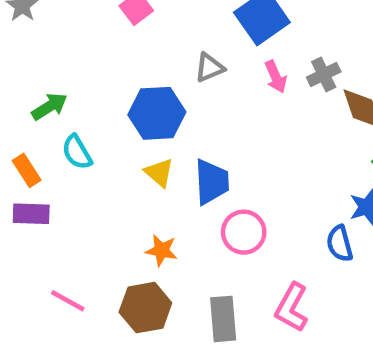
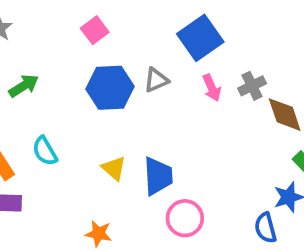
green arrow: (49, 106) -> (24, 86), moved
blue hexagon: (157, 113) -> (110, 88), moved
orange star: (161, 250) -> (99, 234), moved

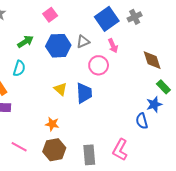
green arrow: (24, 86) -> (25, 42), moved
gray cross: (252, 86) -> (135, 17), moved
cyan semicircle: (45, 151) -> (19, 68), moved, turned -133
pink circle: (185, 218) -> (99, 65), moved

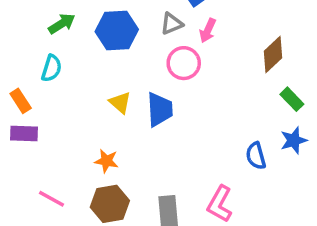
gray triangle: (83, 42) -> (172, 24), moved
pink arrow: (113, 46) -> (208, 30), turned 48
brown diamond: (152, 60) -> (273, 55), turned 65
blue star: (154, 104) -> (294, 140), moved

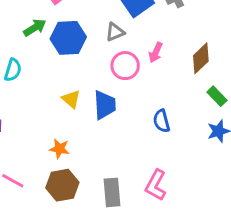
green arrow: (62, 24) -> (35, 28), moved
pink arrow: (208, 30) -> (156, 52), moved
blue semicircle: (256, 156) -> (162, 121), moved

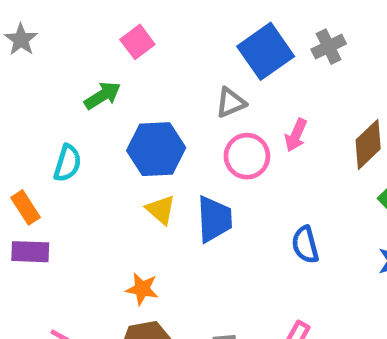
blue hexagon: (68, 38) -> (156, 149), moved

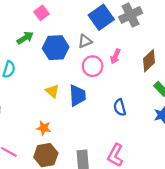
gray cross: (329, 47) -> (131, 15), size x1.5
blue hexagon: (156, 149) -> (56, 48), moved

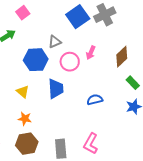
gray triangle: (85, 41) -> (55, 42), moved
blue hexagon: (56, 48) -> (36, 60), moved
yellow triangle: (52, 91) -> (23, 92), moved
blue semicircle: (120, 107) -> (95, 100), turned 91

